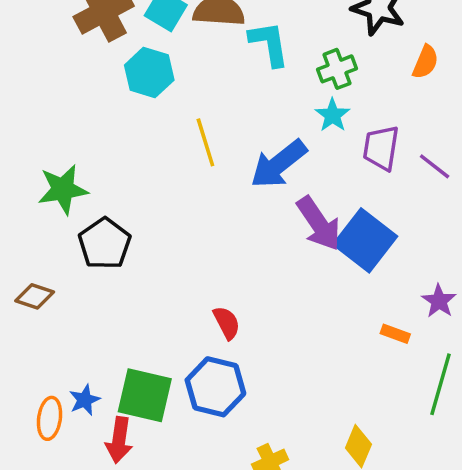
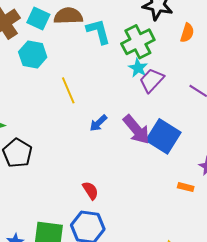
green cross: (337, 69) -> (138, 42), size x1.5
purple trapezoid: (381, 148) -> (152, 80), moved, turned 40
blue arrow: (279, 164) -> (98, 123), moved, size x0.6

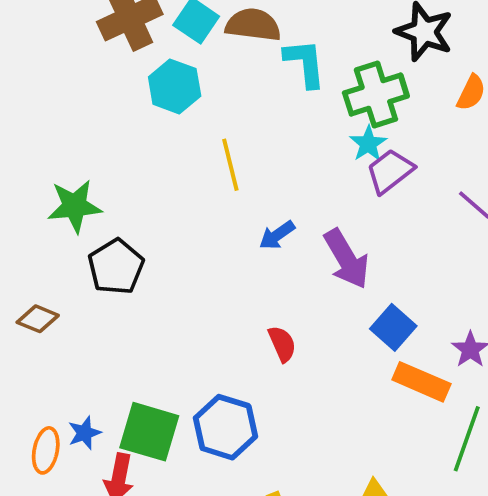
blue square: (163, 136) -> (393, 327), moved, size x0.7
orange rectangle: (186, 187) -> (421, 382), size x1.8
red semicircle: (90, 191) -> (282, 344), moved

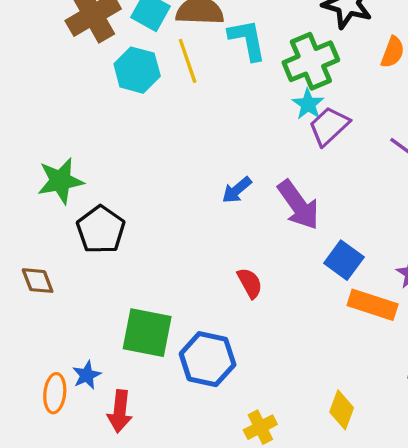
yellow line: (230, 165) -> (188, 61), moved
brown diamond: (38, 319) -> (38, 281), turned 52
green square: (149, 432) -> (147, 333), moved

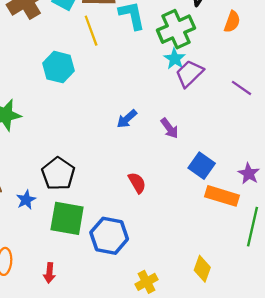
cyan hexagon: (137, 70) -> (59, 67), moved
purple arrow: (298, 205) -> (169, 128), size x0.6
black pentagon: (101, 230) -> (58, 174), moved
blue star: (87, 375) -> (26, 200), moved
red arrow: (120, 411) -> (49, 273), size x0.7

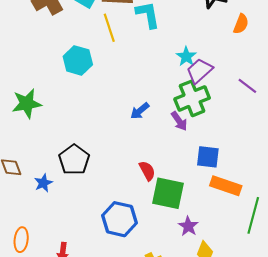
green cross: (176, 29) -> (192, 98), moved
blue square: (202, 166) -> (208, 157), turned -30
purple star: (249, 174) -> (188, 226), moved
green square: (67, 218) -> (168, 193), moved

